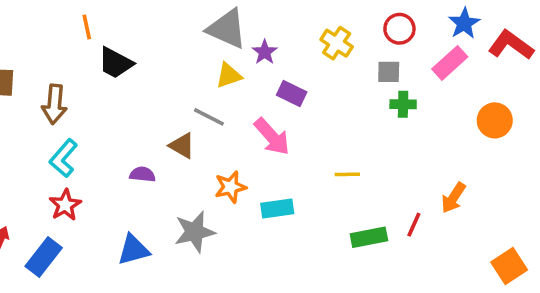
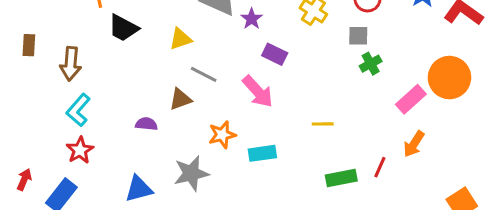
pink rectangle: (450, 63) -> (411, 99), moved
yellow triangle: (229, 75) -> (180, 39), moved
green cross: (403, 104) -> (371, 64), turned -30
orange circle: (495, 120) -> (449, 78), size x1.4
brown triangle: (182, 146) -> (180, 99), turned -50

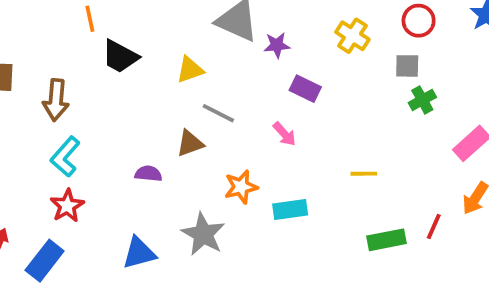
purple star: (252, 19) -> (277, 45), turned 30
pink arrow: (258, 91) -> (284, 134), size x0.6
gray star: (191, 173) -> (203, 234), turned -30

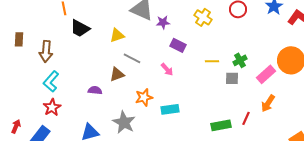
gray square: (407, 66) -> (232, 78), moved
green cross: (422, 100) -> (240, 60), moved
yellow line: (364, 174) -> (212, 61), moved

